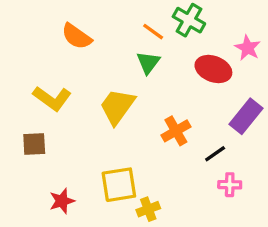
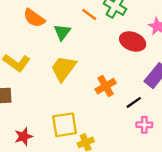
green triangle: (148, 62) -> (62, 32), moved

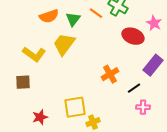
orange semicircle: (34, 18) -> (49, 16), turned -54
green triangle: (62, 32) -> (73, 19), moved
yellow trapezoid: (63, 68) -> (64, 44), moved

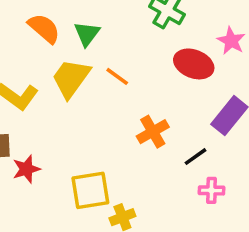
orange line: (96, 13) -> (117, 76), moved
orange semicircle: (49, 16) -> (44, 28), turned -120
red star: (40, 117) -> (26, 169), moved

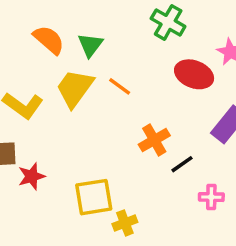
black line: (196, 157) -> (182, 164), moved

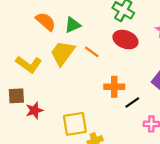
green triangle: (90, 45) -> (73, 25), turned 30
red ellipse: (194, 74) -> (125, 40), moved
orange cross: (154, 140) -> (114, 87), turned 30

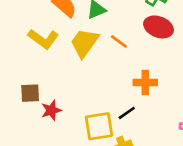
yellow L-shape: (29, 64) -> (43, 39), moved
black line: (132, 103) -> (127, 113), moved

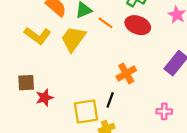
orange line: (119, 41) -> (106, 23), moved
orange cross: (145, 83) -> (126, 73), turned -30
black line: (127, 113) -> (110, 100), turned -35

